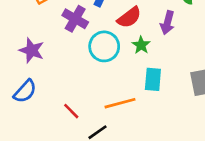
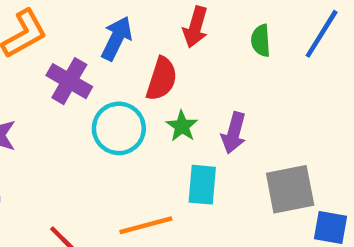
red semicircle: (129, 17) -> (162, 79), turned -35
purple arrow: (167, 23) -> (234, 133), moved

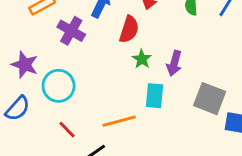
cyan circle: (119, 128) -> (59, 86), moved
gray square: (290, 189) -> (210, 99), turned 32

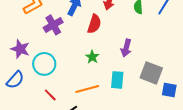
purple cross: (71, 31) -> (53, 25), turned 30
green star: (142, 59) -> (92, 57), moved
cyan rectangle: (155, 96) -> (117, 80), moved

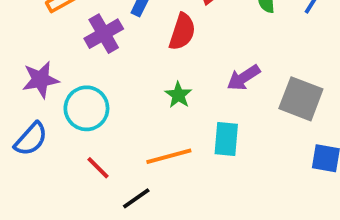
purple arrow: (126, 48) -> (244, 78), turned 42
purple star: (20, 49) -> (41, 80), turned -30
gray square: (151, 73) -> (301, 99), moved

